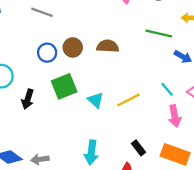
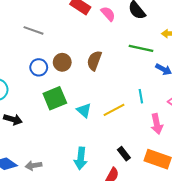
brown semicircle: (108, 46) -> (94, 61), turned -72
cyan line: (167, 89) -> (141, 96), moved, turned 32
black arrow: (28, 99) -> (13, 119), moved, turned -90

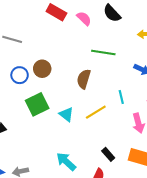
green line: (141, 48) -> (103, 53), moved
brown semicircle: (94, 61) -> (84, 79), moved
cyan arrow: (81, 158) -> (66, 162), turned 130

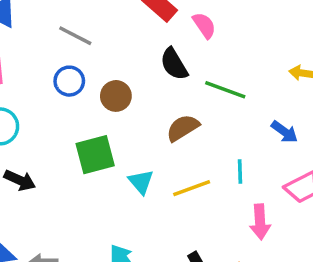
black semicircle: (112, 13) -> (174, 64), moved
blue circle: (20, 75) -> (69, 81), moved
brown semicircle: (84, 79) -> (183, 128), turned 30

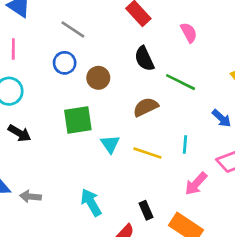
pink semicircle: (204, 25) -> (189, 33), moved
yellow line: (192, 188) -> (147, 153), turned 32
pink arrow: (260, 222) -> (196, 184), turned 40

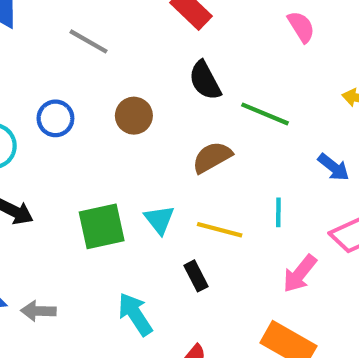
pink semicircle: (189, 33) -> (301, 27), moved
blue circle: (65, 63) -> (55, 118), moved
green square: (78, 120) -> (102, 226), moved
black rectangle: (146, 210) -> (196, 276), moved

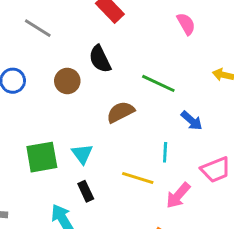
black semicircle: (205, 80) -> (100, 59), moved
blue arrow: (334, 167) -> (192, 121), moved
yellow line: (220, 230) -> (138, 178), moved
black rectangle: (196, 276) -> (86, 191), moved

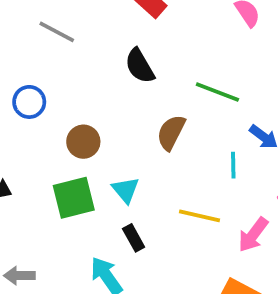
brown circle: (67, 81) -> (83, 142), moved
brown semicircle: (120, 112) -> (171, 132), turned -32
cyan line: (165, 152) -> (233, 165), moved

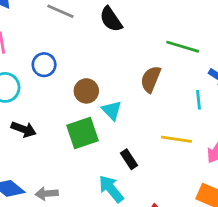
black semicircle: (140, 66) -> (111, 19), moved
cyan triangle: (125, 190) -> (112, 110), moved

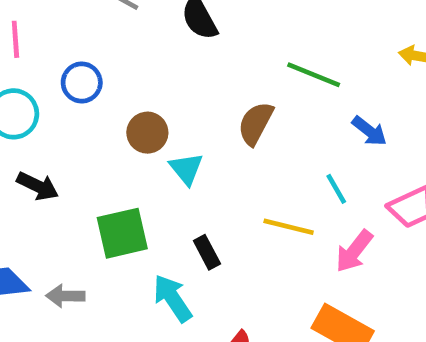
cyan line: (199, 100) -> (336, 189), moved, turned -30
green square: (83, 133) -> (122, 233), moved

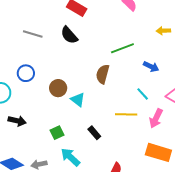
green line: (314, 75) -> (122, 48), turned -30
green square: (122, 233) -> (57, 133), size x0.6
cyan arrow: (173, 298) -> (70, 157), moved

